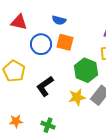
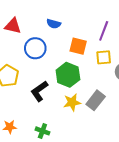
orange square: (65, 42) -> (78, 46), moved
green hexagon: (86, 70) -> (68, 75), moved

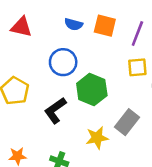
orange square: (78, 46) -> (105, 26), moved
blue circle: (35, 48) -> (63, 62), moved
yellow star: (72, 102) -> (97, 138), moved

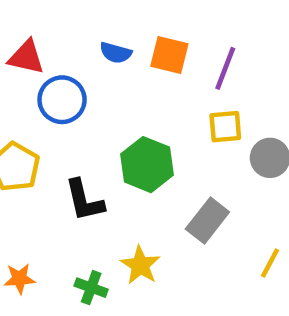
blue circle: (63, 62) -> (62, 100), moved
black L-shape: (55, 110) -> (84, 200), turned -68
yellow star: (97, 138) -> (140, 265), moved, turned -30

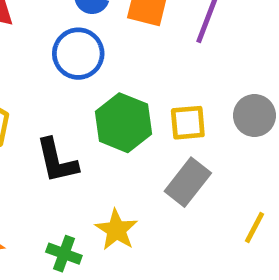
blue circle: (62, 100) -> (78, 54), moved
yellow square: (225, 127) -> (188, 123), moved

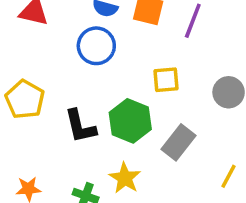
green hexagon: (123, 123) -> (130, 121), moved
yellow square: (188, 123) -> (166, 80), moved

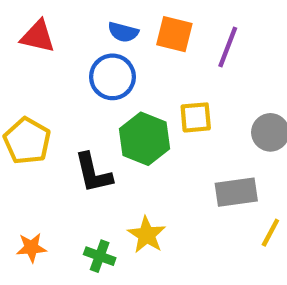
green hexagon: (130, 121) -> (144, 139), moved
gray rectangle: (178, 142) -> (236, 192), moved, turned 44

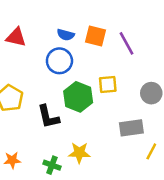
purple line: (228, 47) -> (126, 43), turned -50
yellow star: (147, 235) -> (79, 153), turned -30

